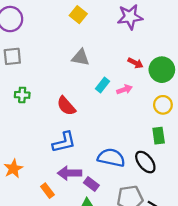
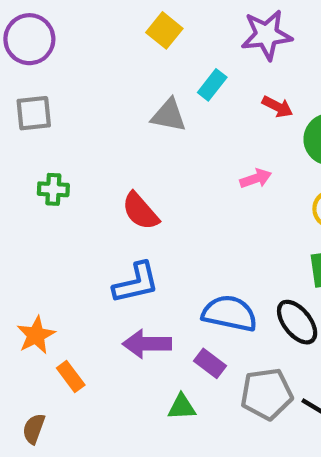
red arrow: (135, 63) -> (277, 107), moved
cyan rectangle: (102, 85) -> (212, 85), moved
purple rectangle: (91, 184) -> (210, 363), moved
orange rectangle: (47, 191) -> (71, 376), moved

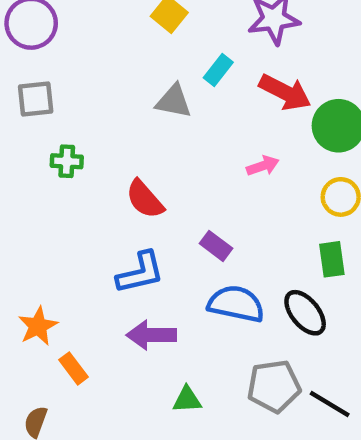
red arrow: (277, 107) -> (285, 92), size x1.6
green cross: (53, 189) -> (67, 161), moved
purple rectangle: (210, 363) -> (216, 246), moved

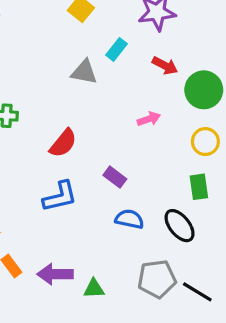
red arrow: (285, 92) -> (165, 66), size x0.7
red semicircle: (145, 199) -> (63, 143), turned -100
blue semicircle: (236, 304) -> (129, 219), size x0.7
purple arrow: (151, 335) -> (55, 274), moved

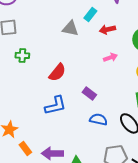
red arrow: (165, 66) -> (107, 29), moved, turned 140

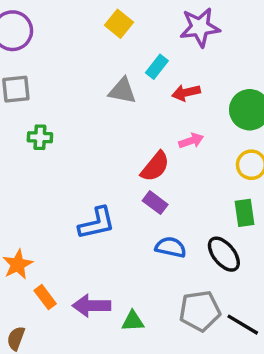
red semicircle: (57, 72) -> (155, 166), moved

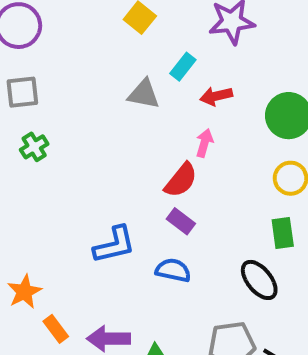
green cross: (40, 137) -> (34, 147), moved, turned -35
pink arrow: (191, 141) -> (204, 143), moved, turned -55
blue semicircle: (171, 247) -> (173, 270), moved

